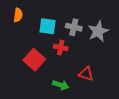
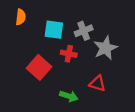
gray cross: (74, 27) -> (84, 31), turned -35
gray star: (98, 31) -> (105, 48), moved

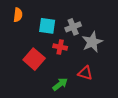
green arrow: (69, 96) -> (60, 84), turned -56

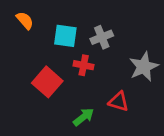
orange semicircle: (18, 15) -> (25, 20), turned -48
gray star: (92, 42) -> (144, 67), moved

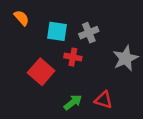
red triangle: (119, 102) -> (103, 100), moved

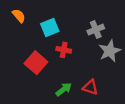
cyan square: (57, 31) -> (50, 27), turned -30
gray cross: (89, 33) -> (96, 30), moved

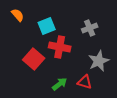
red cross: (64, 50) -> (60, 47), size x1.5
gray star: (110, 51) -> (99, 61), moved

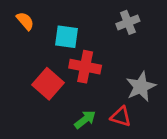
cyan square: (47, 26) -> (67, 37), turned 30
gray cross: (90, 28) -> (128, 22), moved

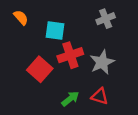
red cross: (85, 67) -> (70, 55), turned -30
gray star: (141, 87) -> (102, 62), moved

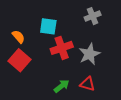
orange semicircle: (21, 18) -> (18, 37), moved
red square: (40, 69) -> (19, 60), moved

